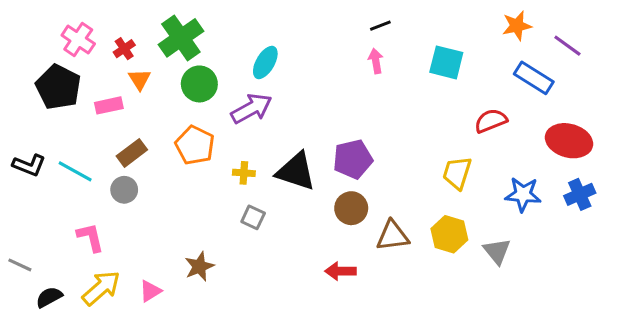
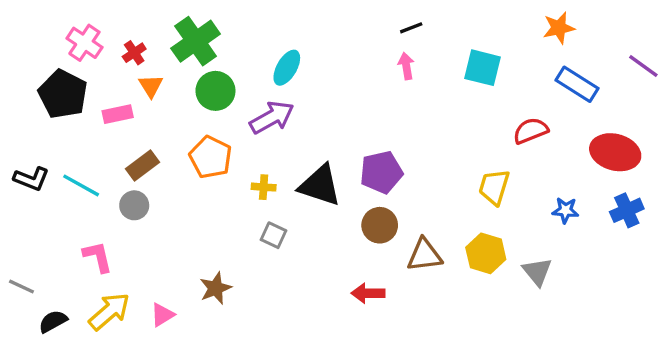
purple line: (567, 46) -> (643, 66), moved
blue star: (523, 194) -> (565, 210), size x0.7

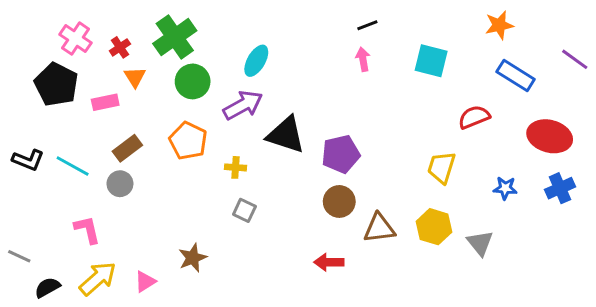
black triangle: (320, 185) -> (286, 135), moved

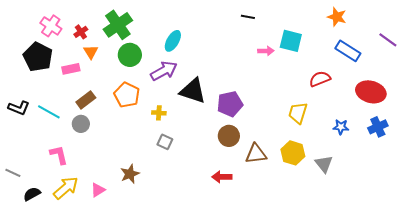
black line: (367, 25) -> (248, 17), turned 32
orange star: (499, 25) -> (337, 17), turned 30
pink arrow: (363, 59) -> (266, 51), moved, turned 98

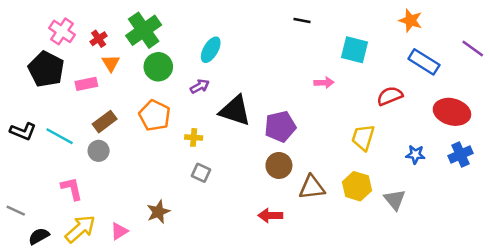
pink arrow: (266, 51) -> (324, 83), moved
purple arrow: (164, 71) -> (200, 86), size x0.6

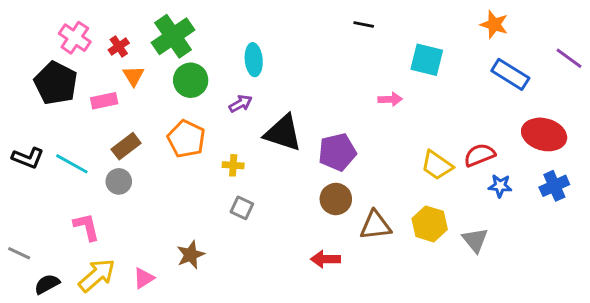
cyan ellipse: (211, 50) -> (254, 60), turned -35
red semicircle: (390, 96) -> (480, 155), moved
yellow trapezoid: (363, 137) -> (437, 165), turned -72

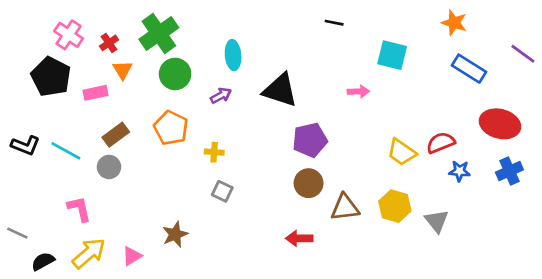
black triangle: (283, 133) -> (280, 90), moved

